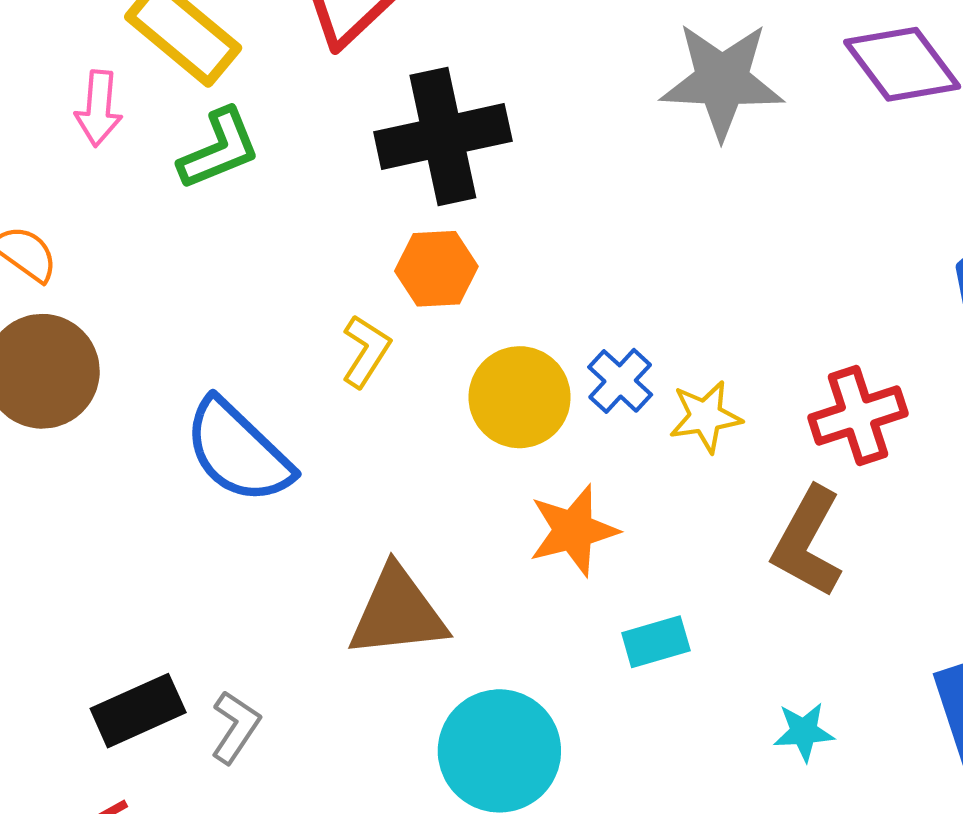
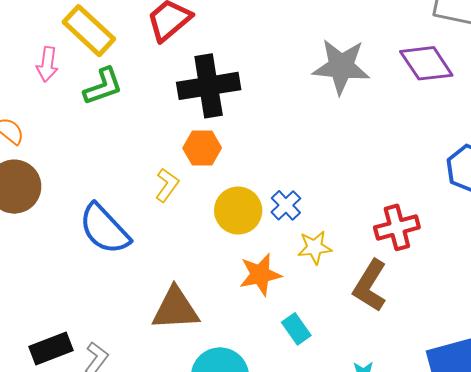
yellow star: (705, 417) -> (315, 247), moved
cyan rectangle: (656, 642) -> (296, 329), turned 68

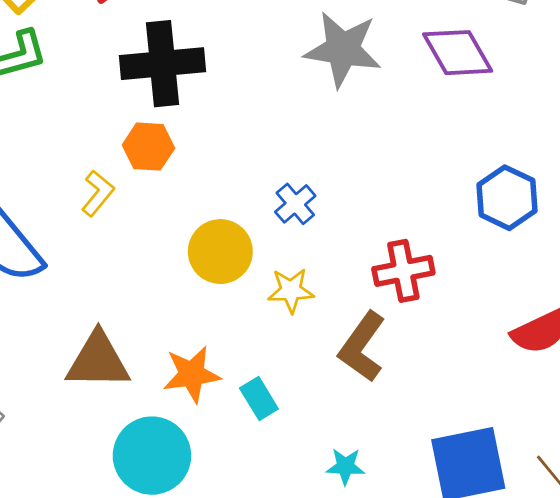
blue cross: (286, 205) -> (295, 204), moved
yellow circle: (238, 211) -> (220, 252), moved
orange star: (260, 275) -> (192, 374), moved

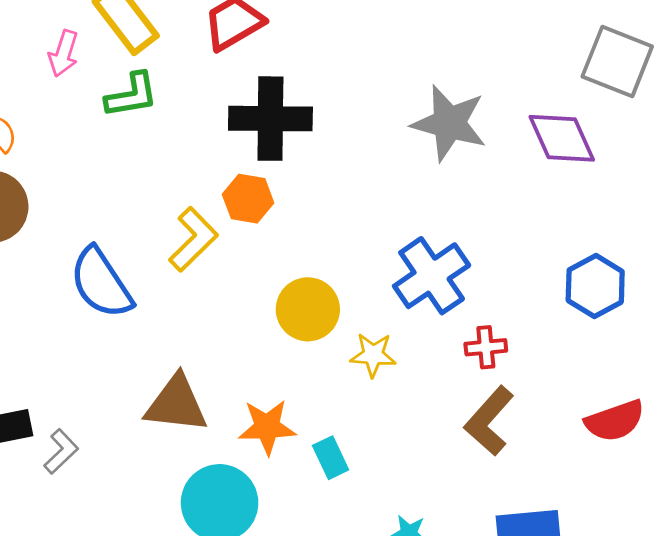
yellow L-shape: (98, 193) -> (193, 239), size x1.4
blue cross: (295, 204) -> (432, 276), moved, size x1.8
red cross: (403, 271) -> (486, 347), size x0.7
brown L-shape: (362, 347) -> (489, 421), moved

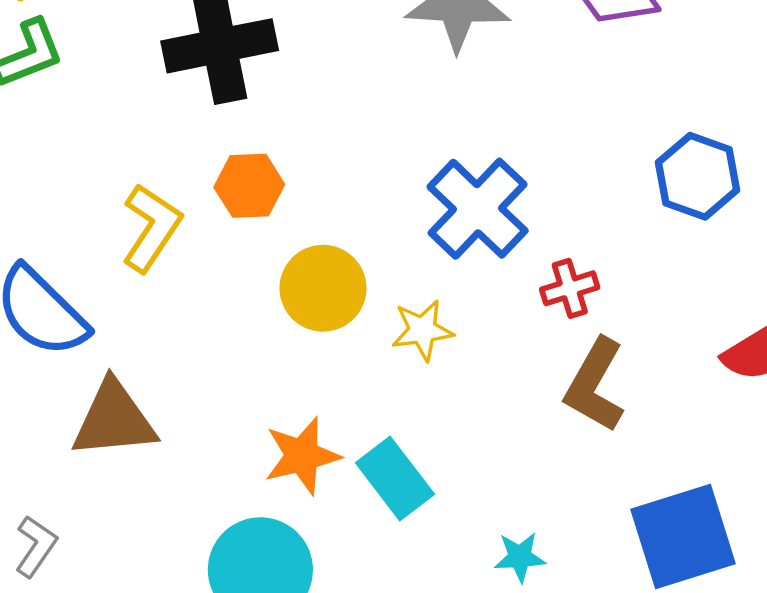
orange hexagon: (248, 199) -> (249, 186), moved
brown triangle: (176, 404) -> (114, 420), moved
cyan rectangle: (331, 458) -> (395, 479), size x1.4

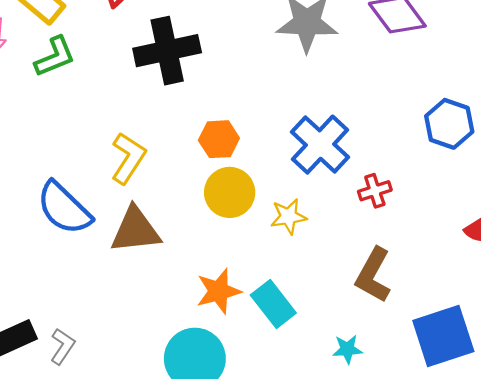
orange hexagon: (249, 186) -> (219, 139), moved
brown L-shape: (595, 385) -> (373, 275), moved
brown triangle: (114, 420) -> (135, 230), moved

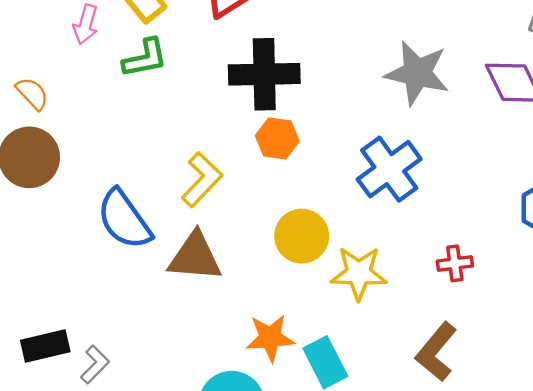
orange hexagon: (219, 139) -> (277, 138), moved
blue cross: (320, 145) -> (389, 169), moved
yellow star: (288, 216) -> (359, 273), size x1.4

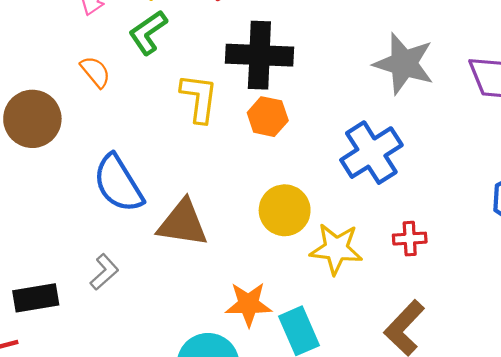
green L-shape: (145, 58) -> (148, 32), turned 153
orange semicircle: (32, 94) -> (95, 72), moved
yellow L-shape: (202, 180) -> (199, 98), moved, turned -40
red cross: (455, 263) -> (410, 239), moved
gray L-shape: (95, 365) -> (104, 272), moved

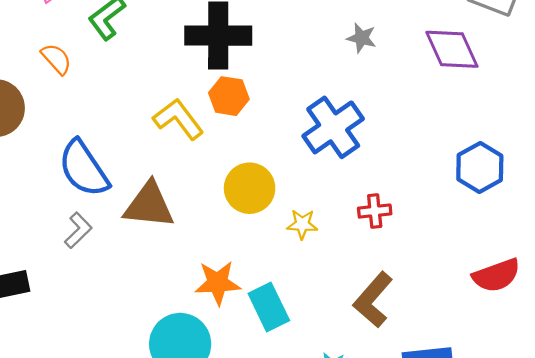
gray star: (404, 64) -> (362, 38), size x0.5
yellow L-shape: (199, 98) -> (178, 119), moved, turned -42
yellow star: (336, 249) -> (302, 224), size x0.6
gray L-shape: (104, 272) -> (78, 230), moved

